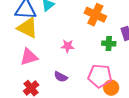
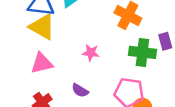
green cross: (109, 43) -> (142, 52), size x1.5

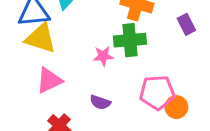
green cross: (142, 52) -> (130, 40), moved

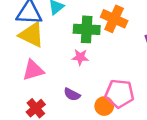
green cross: (130, 40) -> (87, 29), moved
orange circle: (176, 107) -> (104, 106), moved

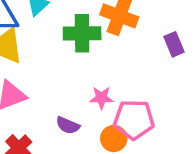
pink star: (80, 57) -> (101, 98), moved

